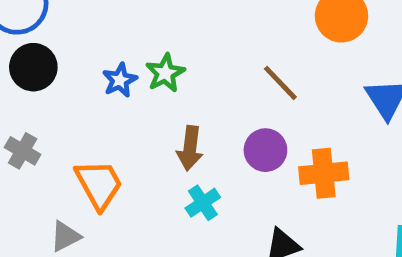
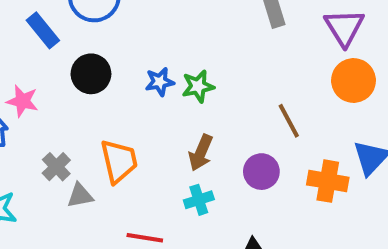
black circle: (33, 67) -> (91, 74), moved
gray cross: (23, 151) -> (56, 167), moved
orange cross: (324, 173) -> (328, 181), moved

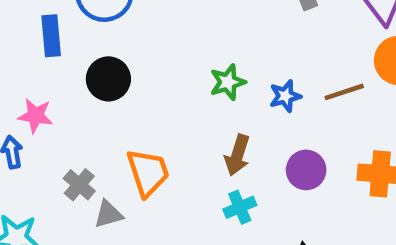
blue rectangle: (43, 30) -> (51, 36), turned 39
blue star: (160, 82) -> (285, 96), moved
brown line: (289, 121) -> (344, 92), moved, turned -75

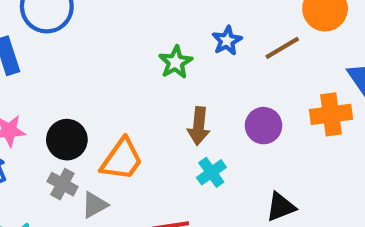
black circle: (108, 79) -> (67, 140), moved
blue star: (285, 96) -> (227, 41), moved
orange trapezoid: (148, 172) -> (122, 159), turned 66

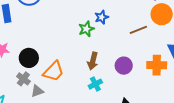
blue star: (227, 41) -> (102, 17), moved

